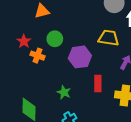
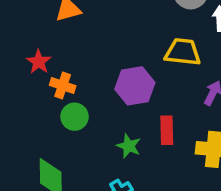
green circle: (55, 39) -> (75, 117), moved
green star: (64, 92) -> (129, 146), moved

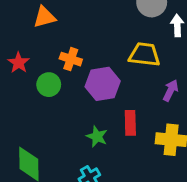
orange cross: (63, 85) -> (71, 59), moved
green circle: (75, 117) -> (49, 85), moved

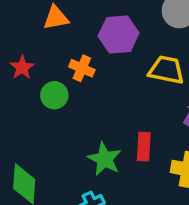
purple hexagon: (103, 84) -> (119, 35), moved
green star: (97, 137) -> (104, 159), size x1.4

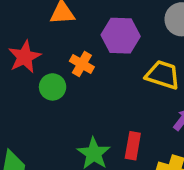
red star: (22, 67) -> (25, 57), size x1.4

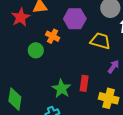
red star: (25, 57) -> (21, 17), moved

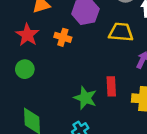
red star: (21, 17) -> (27, 35), moved
green circle: (36, 50) -> (25, 69), moved

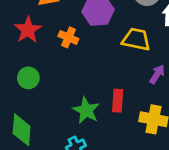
green circle: (25, 69) -> (28, 78), moved

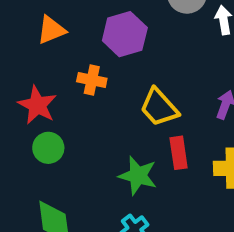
red star: (28, 30) -> (37, 105), moved
yellow trapezoid: (136, 39) -> (159, 107), moved, turned -132

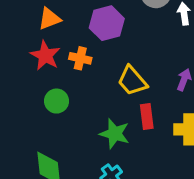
red star: (37, 105) -> (45, 55), moved
green circle: (48, 148) -> (57, 101), moved

